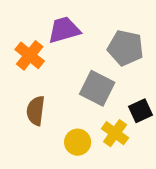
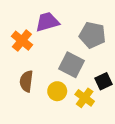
yellow circle: (78, 142) -> (57, 91), moved

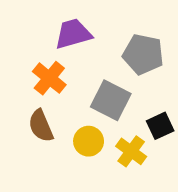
orange cross: (22, 41) -> (49, 78), moved
brown semicircle: (26, 81) -> (41, 126), turned -30

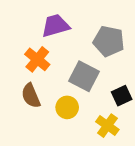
yellow cross: (131, 151) -> (107, 126), moved

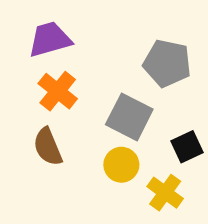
purple trapezoid: (55, 26) -> (50, 39), moved
yellow circle: (67, 107) -> (121, 165), moved

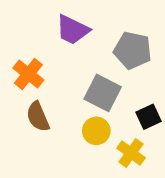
purple trapezoid: (50, 39) -> (73, 30), moved, turned -138
orange cross: (58, 91) -> (28, 74), moved

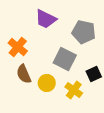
yellow circle: (96, 131) -> (47, 83), moved
yellow cross: (131, 153) -> (74, 90), moved

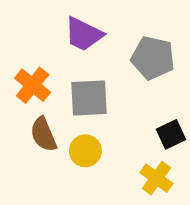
gray square: (65, 59) -> (89, 98), moved, turned -30
yellow cross: (74, 90) -> (156, 178), moved

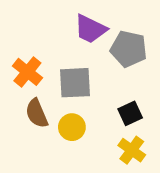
purple trapezoid: (84, 34) -> (90, 29), moved
black square: (171, 134) -> (130, 113), moved

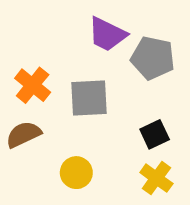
brown semicircle: (37, 113) -> (23, 134), moved, turned 88
yellow circle: (72, 127) -> (76, 173), moved

